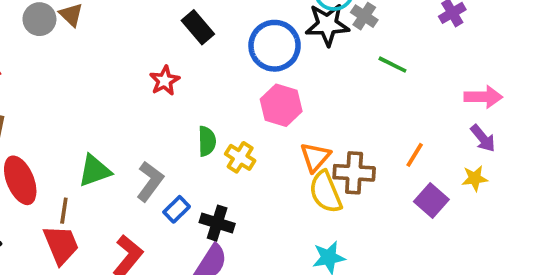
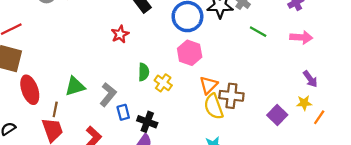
pink arrow: (483, 97) -> (301, 37), moved
orange line: (415, 155) -> (319, 117), moved
blue rectangle: (177, 209) -> (123, 112), turned -63

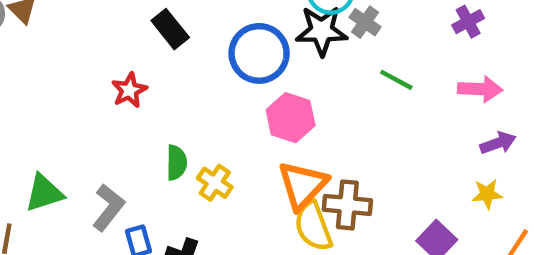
pink hexagon: (190, 53) -> (291, 118), moved
purple arrow: (310, 79) -> (498, 143), moved, turned -72
orange triangle: (209, 85) -> (303, 185), size x1.4
yellow star: (304, 103) -> (487, 194), moved

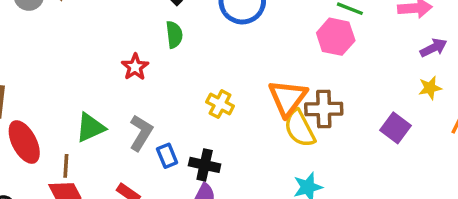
red star: (129, 90) -> (135, 67), moved
pink hexagon: (291, 118) -> (336, 37), moved
green semicircle: (177, 163) -> (174, 35), moved

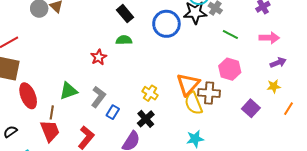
green semicircle: (174, 35) -> (124, 40), turned -91
pink hexagon: (336, 37) -> (230, 69), moved
yellow cross: (220, 104) -> (150, 93), moved
blue rectangle: (167, 156) -> (113, 112), turned 48
black cross: (205, 165) -> (146, 119), moved, turned 30

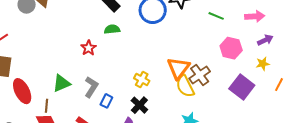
pink hexagon: (230, 69) -> (231, 48), moved
brown cross: (209, 93) -> (200, 75), turned -35
purple square: (251, 108) -> (242, 87), size x1.4

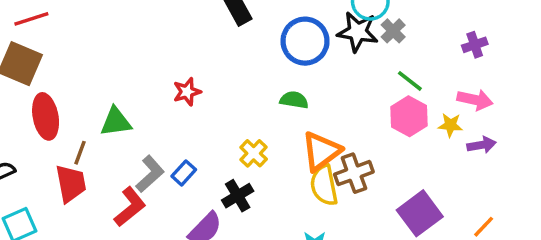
green semicircle: (112, 29) -> (294, 100), moved
red star: (89, 48) -> (187, 92), moved
pink hexagon: (231, 48) -> (409, 116), moved
yellow star: (263, 64) -> (450, 125), moved
gray L-shape: (91, 87) -> (150, 174), moved

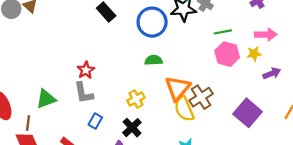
green line: (410, 81) -> (223, 32), turned -36
purple arrow: (482, 145) -> (272, 73), moved
yellow cross: (254, 153) -> (136, 99), turned 30
gray L-shape: (150, 174) -> (84, 93), moved, turned 135

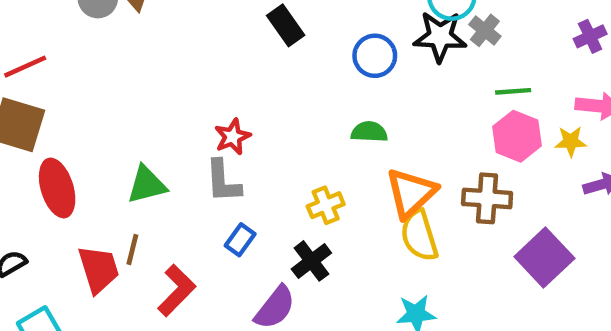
blue circle: (152, 22) -> (375, 56), size x0.7
brown cross: (201, 97) -> (487, 198), moved, turned 30
brown line: (28, 123) -> (132, 250), moved

